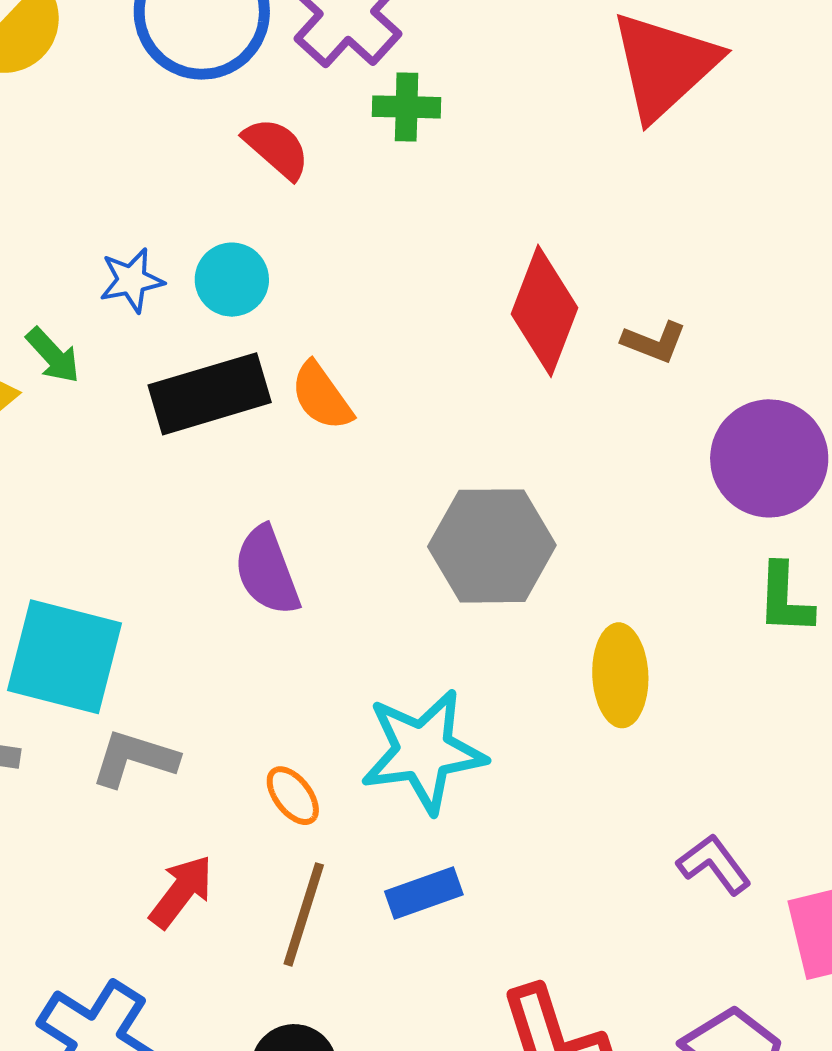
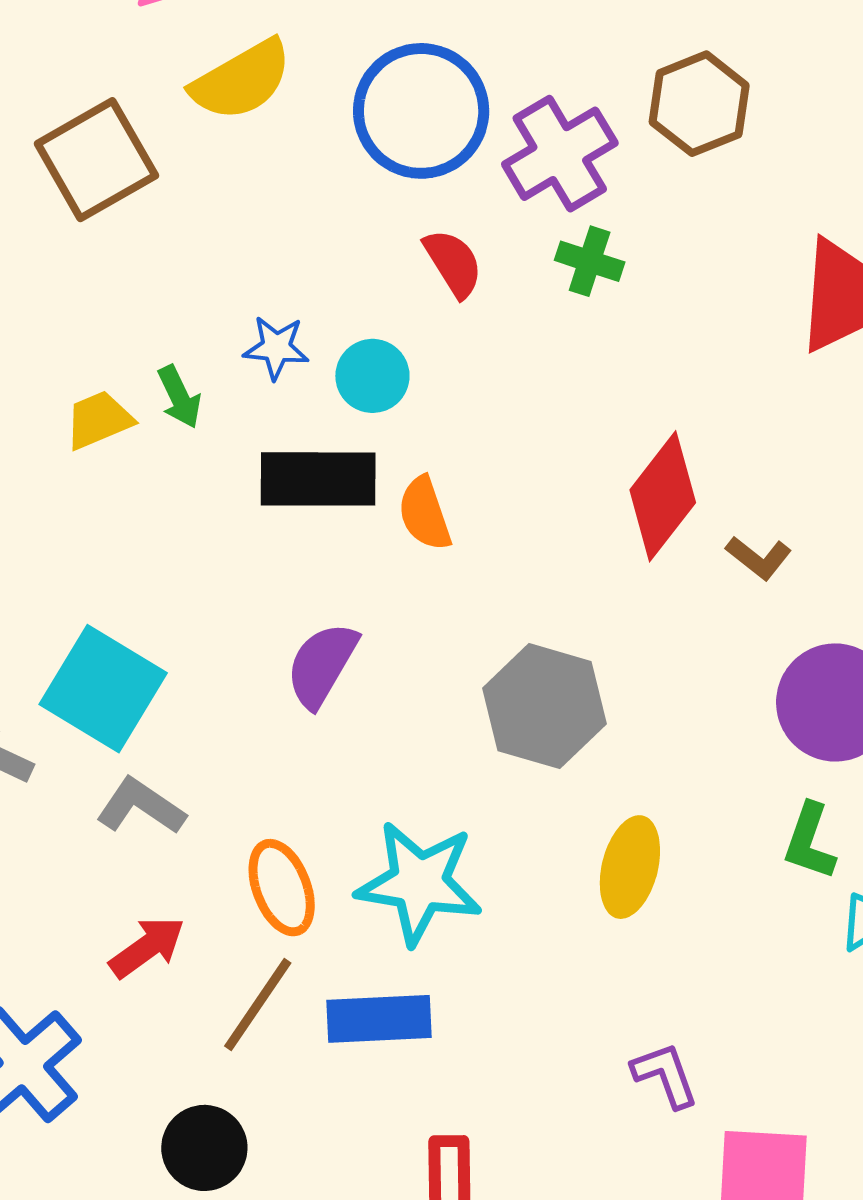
purple semicircle: (267, 571) -> (322, 665), turned 34
orange ellipse: (293, 796) -> (282, 888), size x1.5
blue rectangle: (424, 893) -> (379, 1019), size x1.4

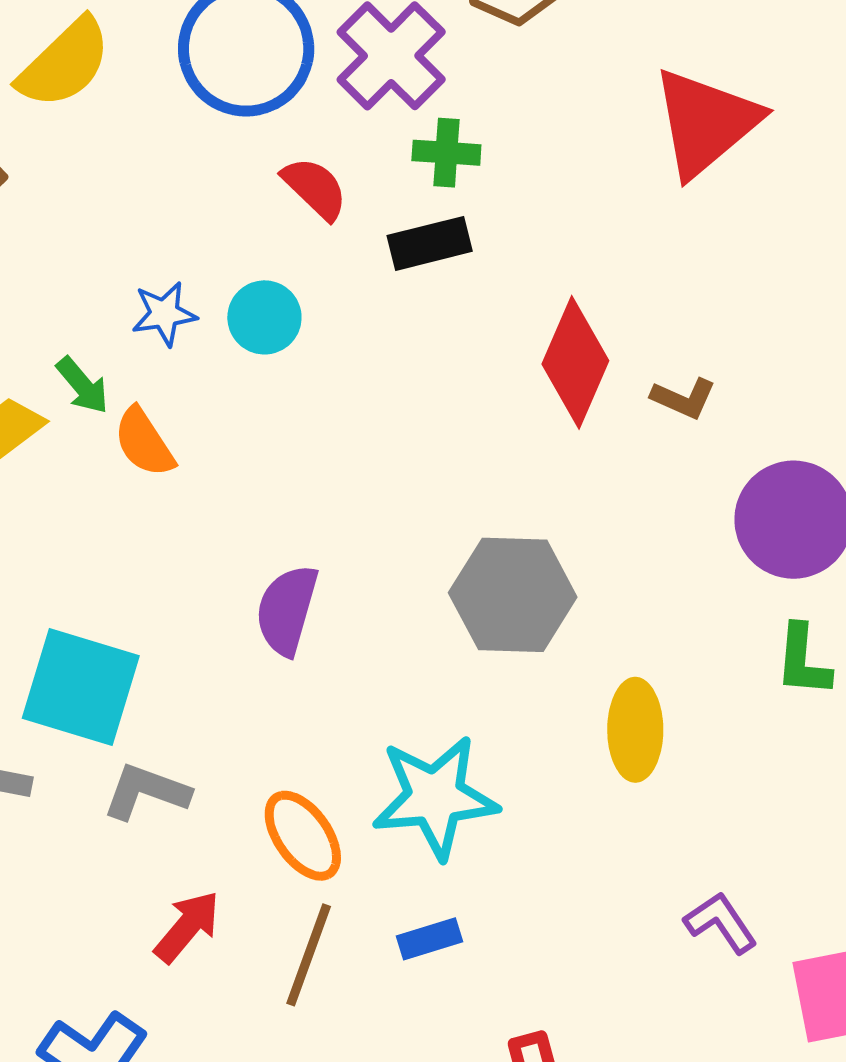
black rectangle: (318, 479) -> (430, 243), moved, size x0.7
orange semicircle: (425, 514) -> (144, 442), moved
blue rectangle: (379, 1019) -> (430, 939), size x0.6

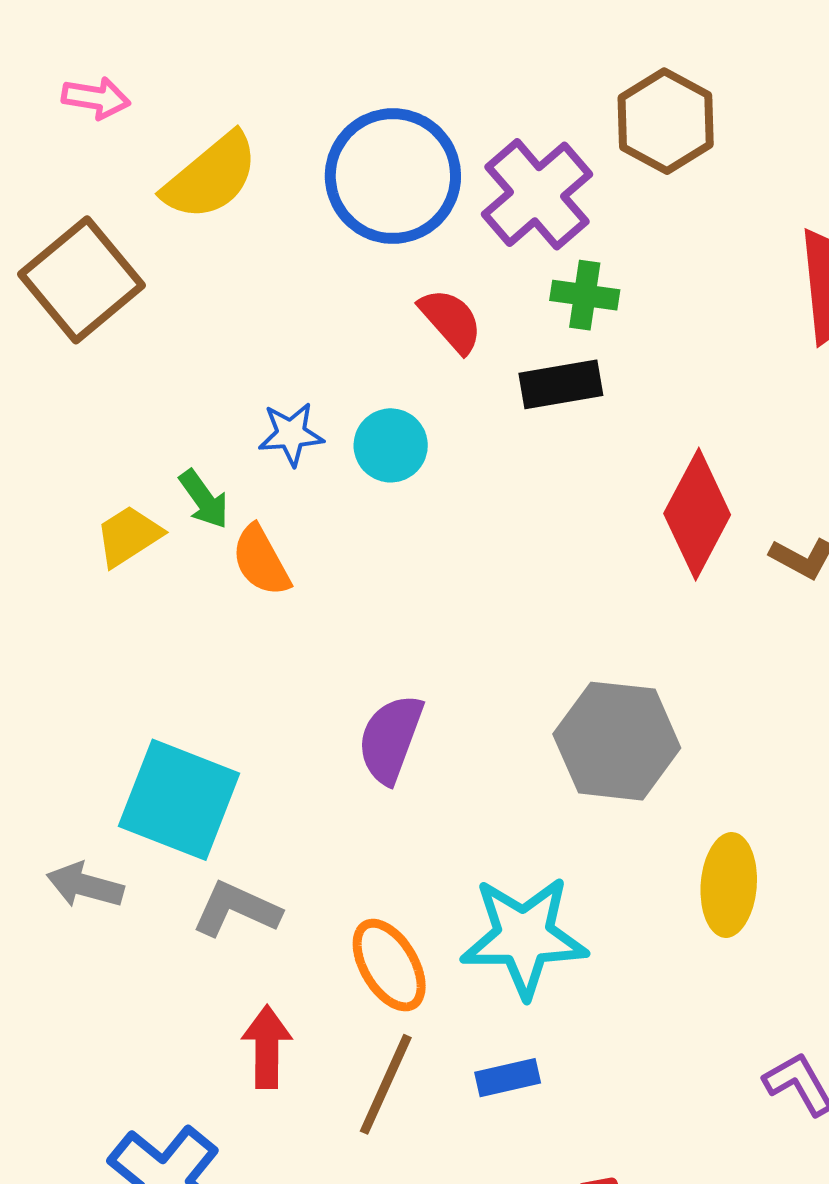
red arrow: (187, 927) -> (267, 1047), turned -44

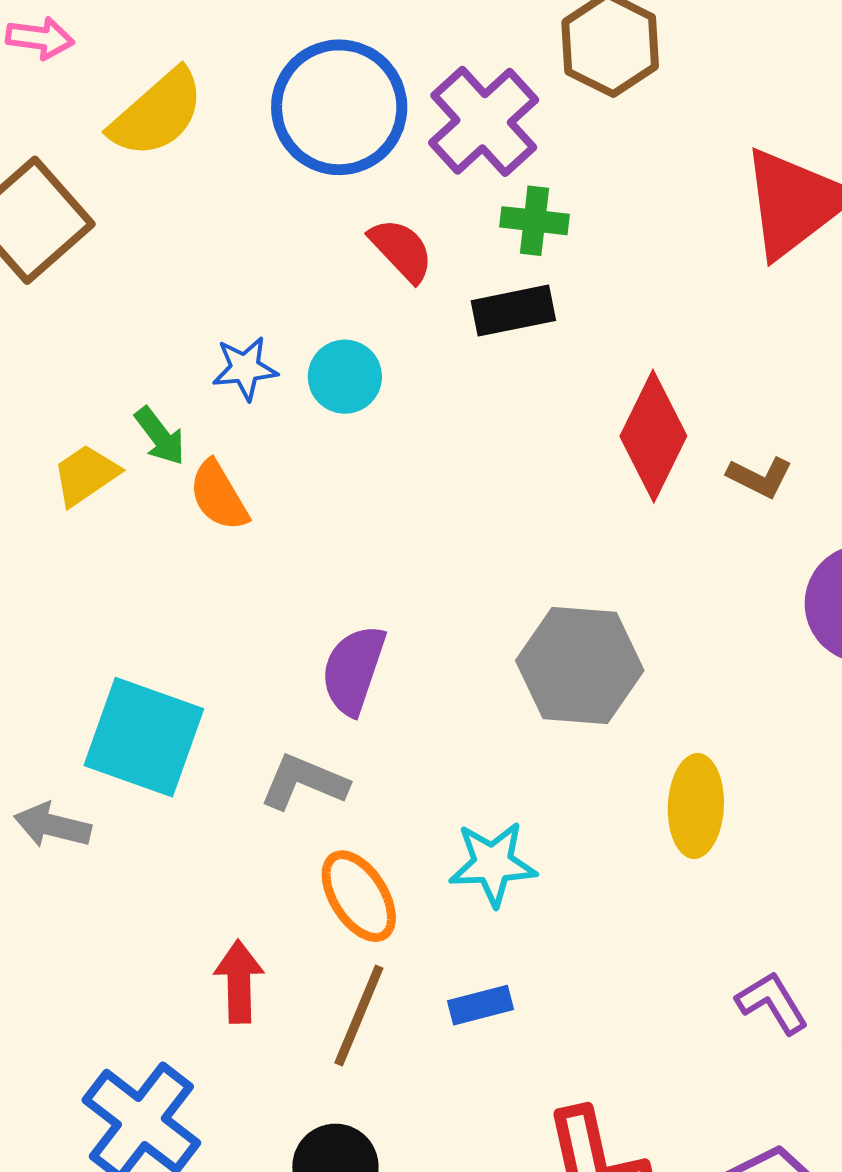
gray L-shape: (236, 909) -> (304, 782), moved
cyan star: (524, 937) -> (493, 864), size x0.7

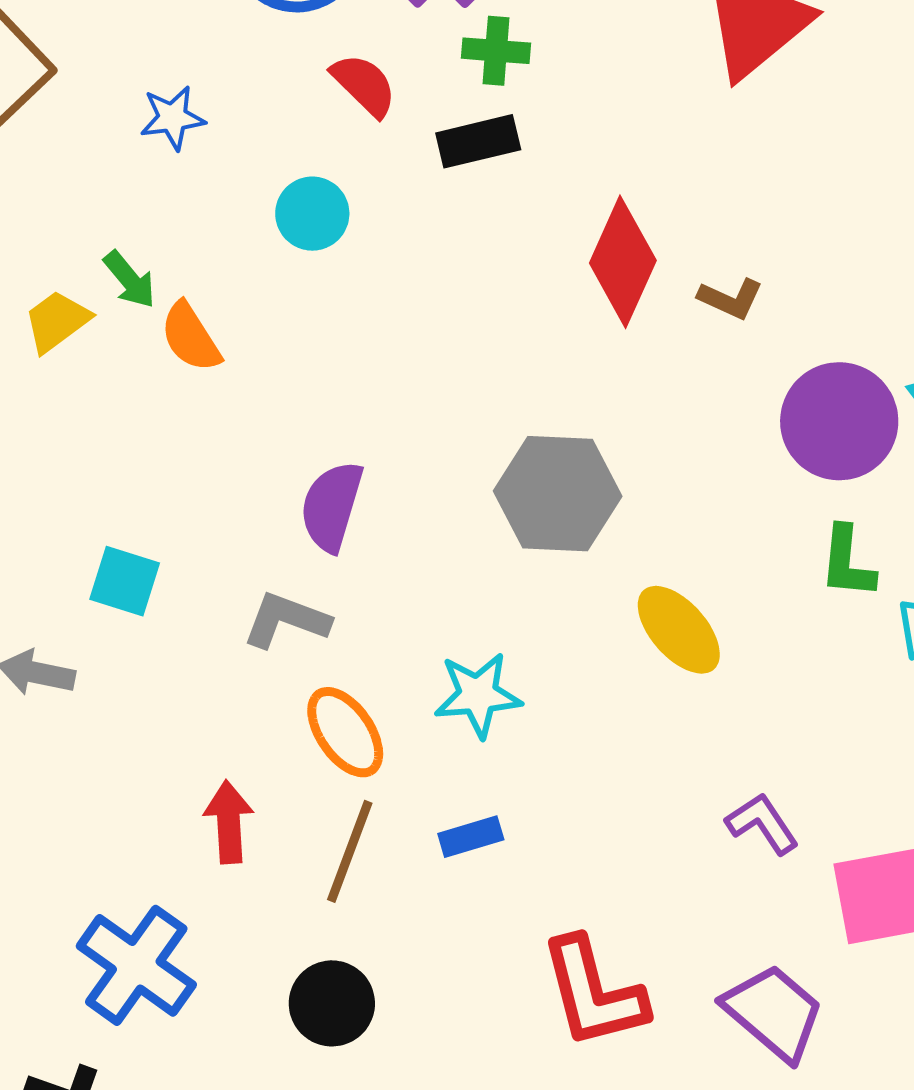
blue star: (245, 368) -> (173, 118), moved
cyan square: (144, 737) -> (125, 581), size x0.6
yellow ellipse: (696, 806) -> (679, 630), turned -42

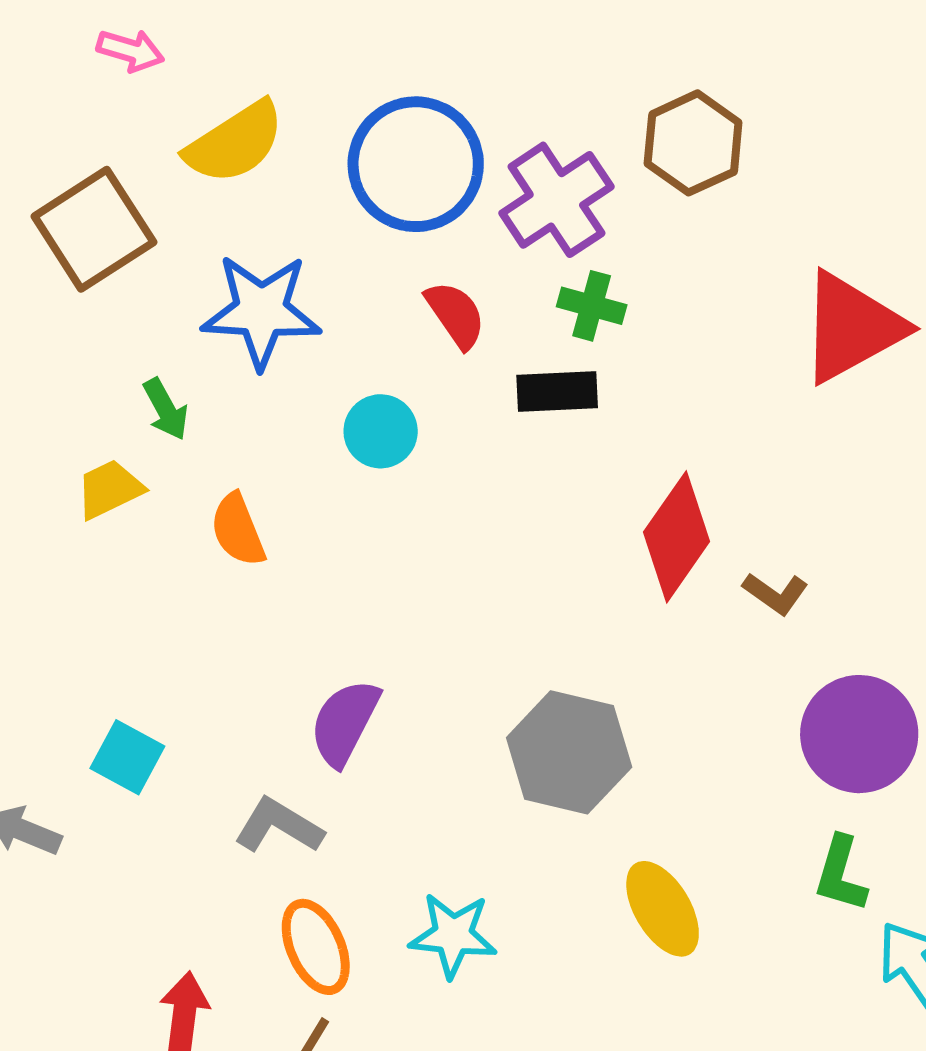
blue star: (173, 118) -> (261, 311), size x1.8
green arrow: (130, 280) -> (166, 409), moved

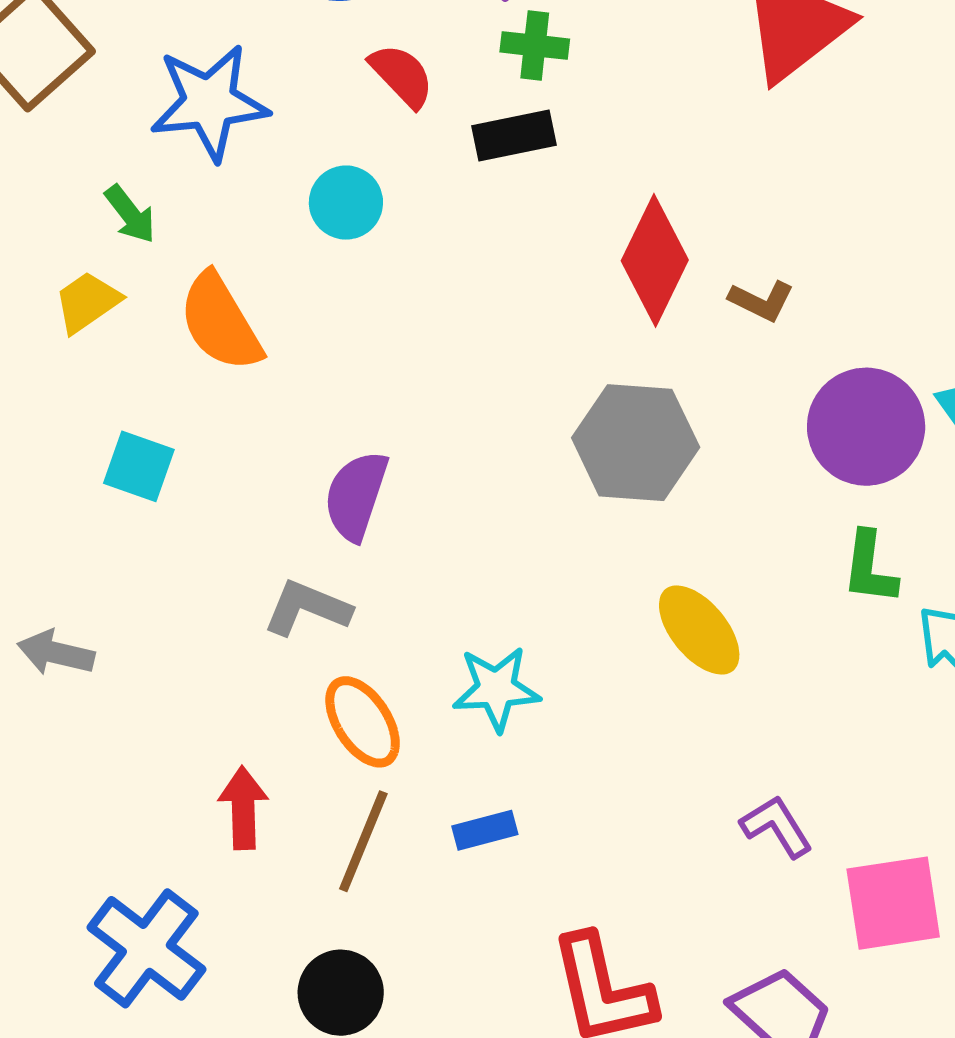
orange semicircle: (238, 530) -> (220, 322), size x1.4
gray hexagon: (569, 752) -> (636, 443), moved
cyan square: (127, 757) -> (139, 466), moved

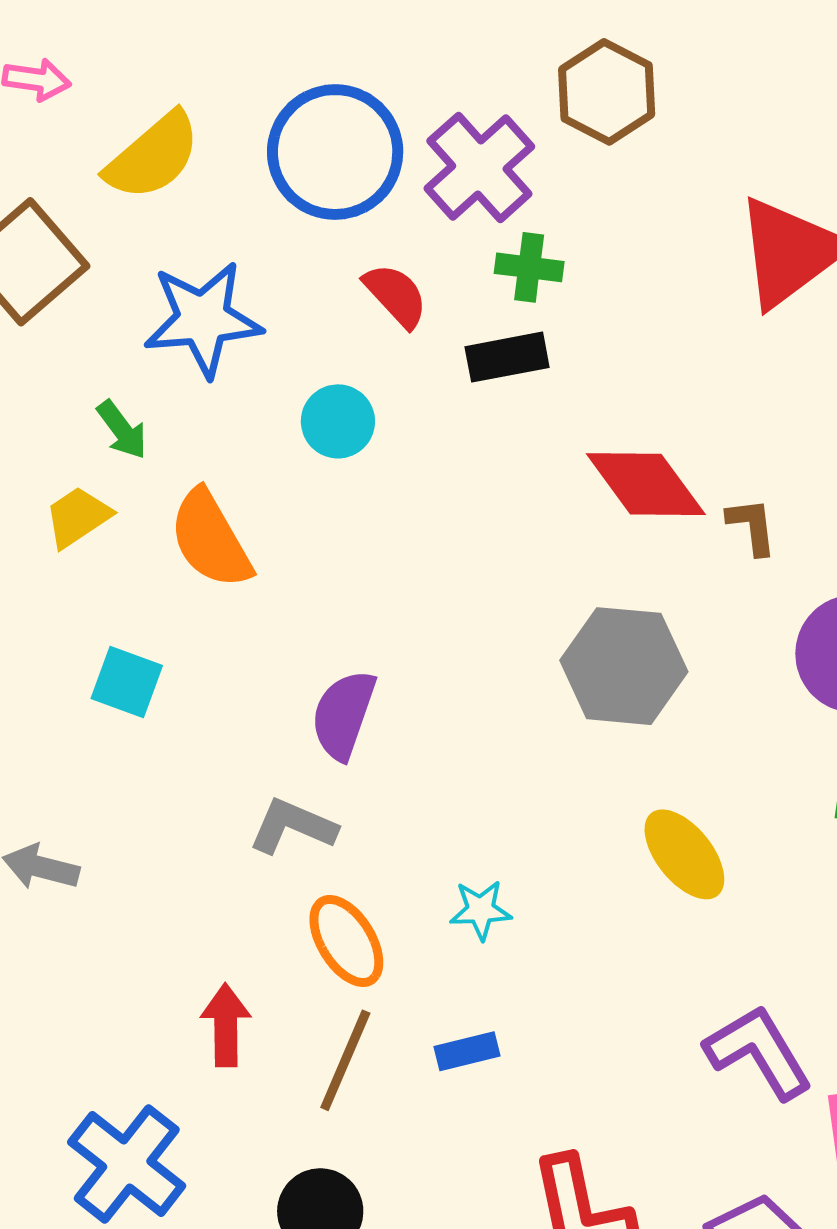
red diamond: (655, 260) -> (646, 484), turned -63
brown L-shape: (761, 301) -> (752, 526), turned -124
cyan star: (496, 689) -> (481, 910), size x0.7
purple L-shape: (777, 826) -> (759, 1052), size x1.5

